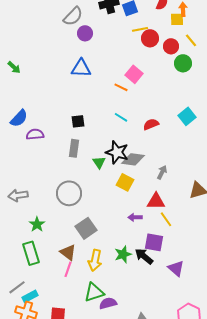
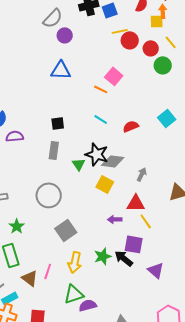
brown triangle: (68, 252) -> (30, 278), moved

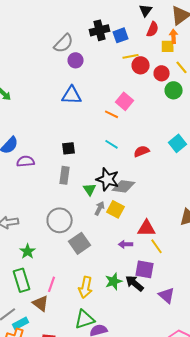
gray arrow: (142, 174) -> (100, 208), moved
gray square: (66, 230) -> (80, 243), moved
pink line: (48, 271) -> (52, 284), moved

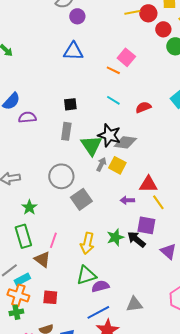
red circle: (141, 65) -> (148, 13), moved
green triangle: (90, 189) -> (91, 145), size x1.6

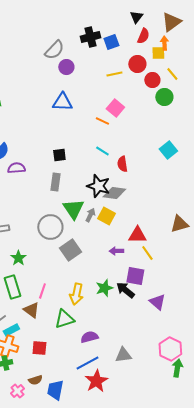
yellow line: (132, 12) -> (114, 74), moved
red semicircle: (143, 107) -> (122, 164), moved, turned -77
green triangle: (91, 145) -> (73, 209), moved
green triangle: (86, 275) -> (64, 319), moved

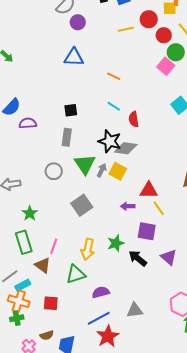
pink square: (115, 108) -> (166, 66), moved
gray circle: (50, 227) -> (54, 171), moved, size x0.7
black arrow: (125, 290) -> (138, 258), moved

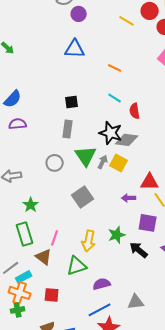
yellow line: (126, 29) -> (127, 21), turned 42
purple semicircle: (28, 123) -> (18, 124), moved

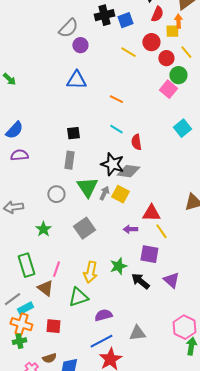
green star: (31, 205) -> (43, 229), moved

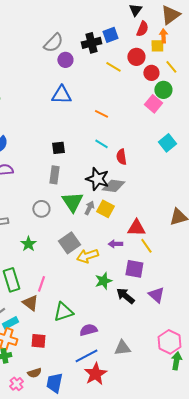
black cross: (104, 15) -> (91, 43), moved
yellow arrow: (90, 272) -> (87, 256), moved, turned 60

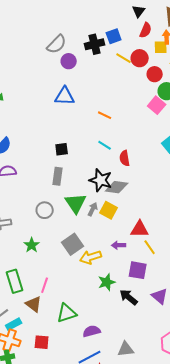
yellow line: (113, 67) -> (124, 58), moved

